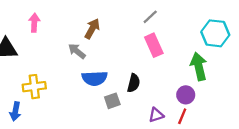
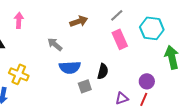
brown arrow: (92, 29) -> (79, 21), moved, turned 42
cyan hexagon: (215, 33) -> (152, 28), moved
green arrow: (199, 66) -> (172, 57), moved
yellow cross: (34, 87) -> (19, 74), turned 30

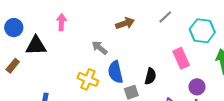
pink rectangle: (120, 39) -> (181, 58), moved
blue semicircle: (70, 67) -> (115, 72), turned 80
yellow cross: (19, 74) -> (88, 79), moved

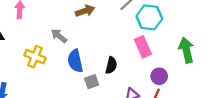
cyan hexagon: (202, 31) -> (149, 17), moved
yellow cross: (88, 79) -> (35, 57), moved

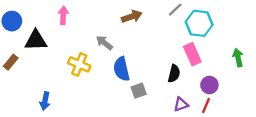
green arrow: (186, 50) -> (238, 58), size x0.7
black semicircle: (111, 65) -> (174, 74), moved

